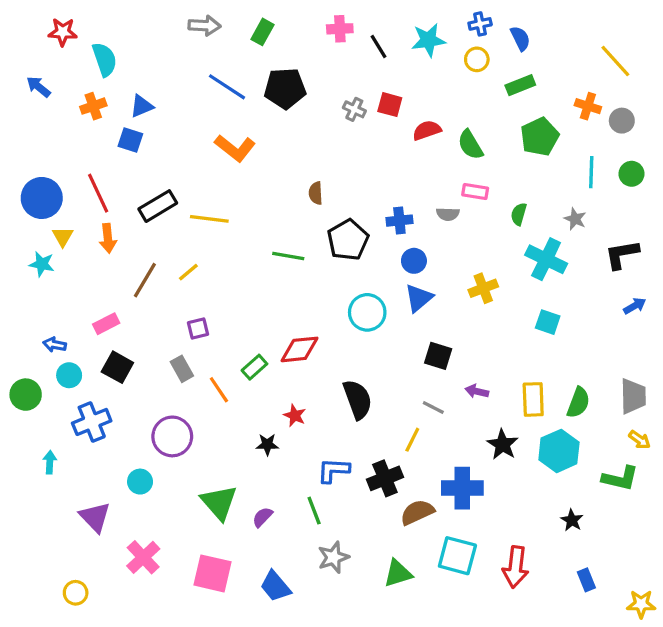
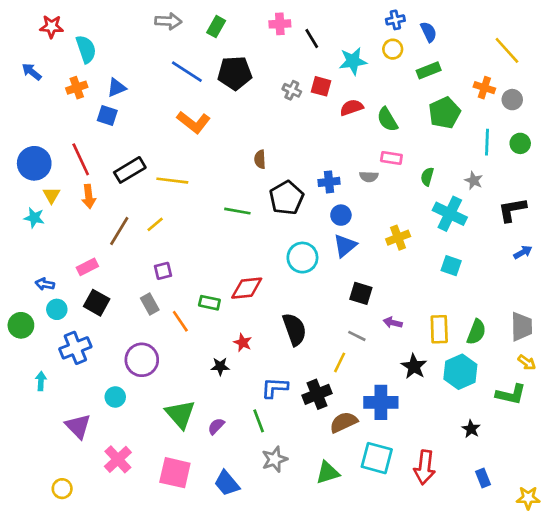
cyan star: (428, 40) -> (353, 61), moved
green rectangle: (254, 367) -> (209, 303), turned 54

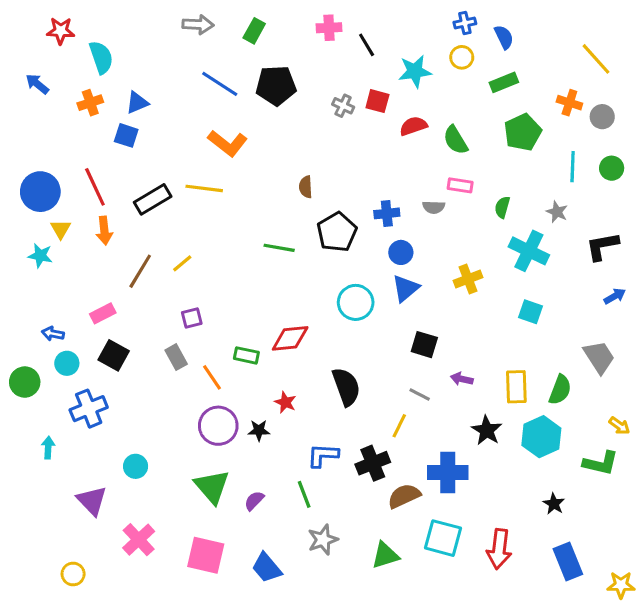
yellow line: (172, 181) -> (204, 188), moved
gray trapezoid: (522, 327) -> (599, 357), moved, turned -32
purple circle: (142, 360) -> (218, 426), moved
blue rectangle: (483, 478) -> (568, 562), size x1.6

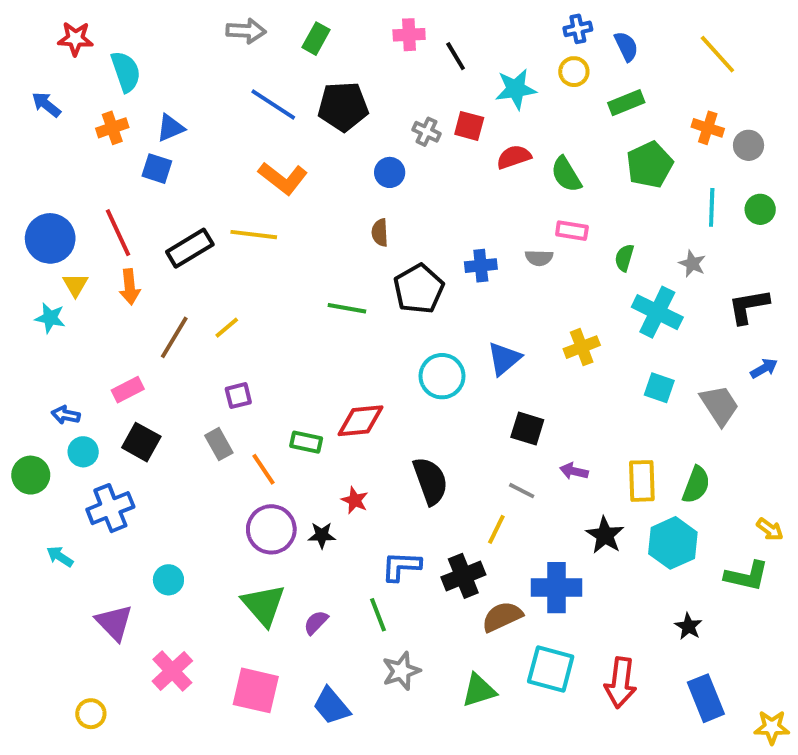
yellow line: (596, 59) -> (717, 54), moved
blue circle: (401, 252) -> (390, 172), moved
gray trapezoid: (599, 357) -> (719, 405), moved
cyan arrow: (48, 448) -> (60, 557), turned -60

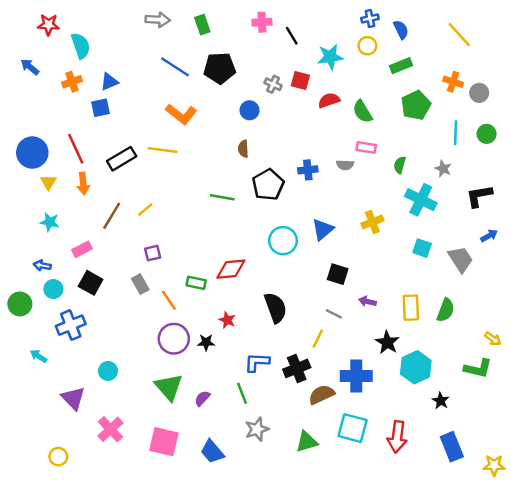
green rectangle: (316, 39) -> (202, 25), turned -48
blue square: (157, 169) -> (101, 108), turned -30
cyan star: (50, 318) -> (50, 222), moved
cyan hexagon: (673, 543) -> (416, 367), moved

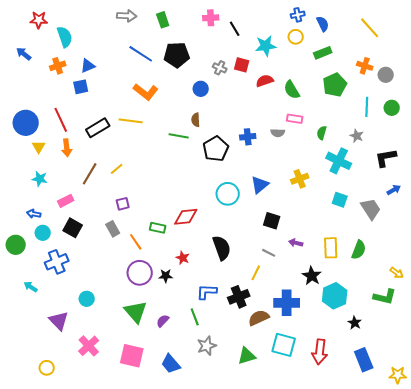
green line: (222, 197) -> (179, 136), moved

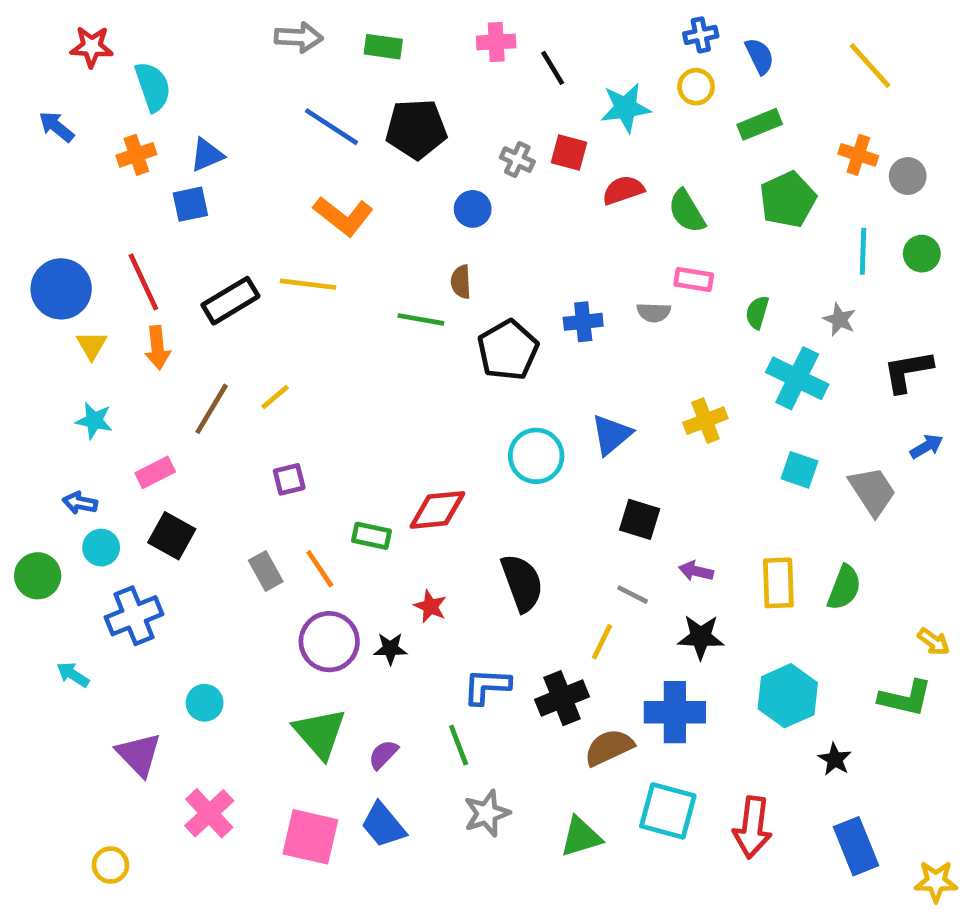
green rectangle: (163, 20) -> (383, 47), turned -63
gray rectangle: (113, 229) -> (266, 571), moved
black star: (312, 276) -> (701, 637), moved, turned -30
blue trapezoid: (171, 364) -> (383, 825), moved

